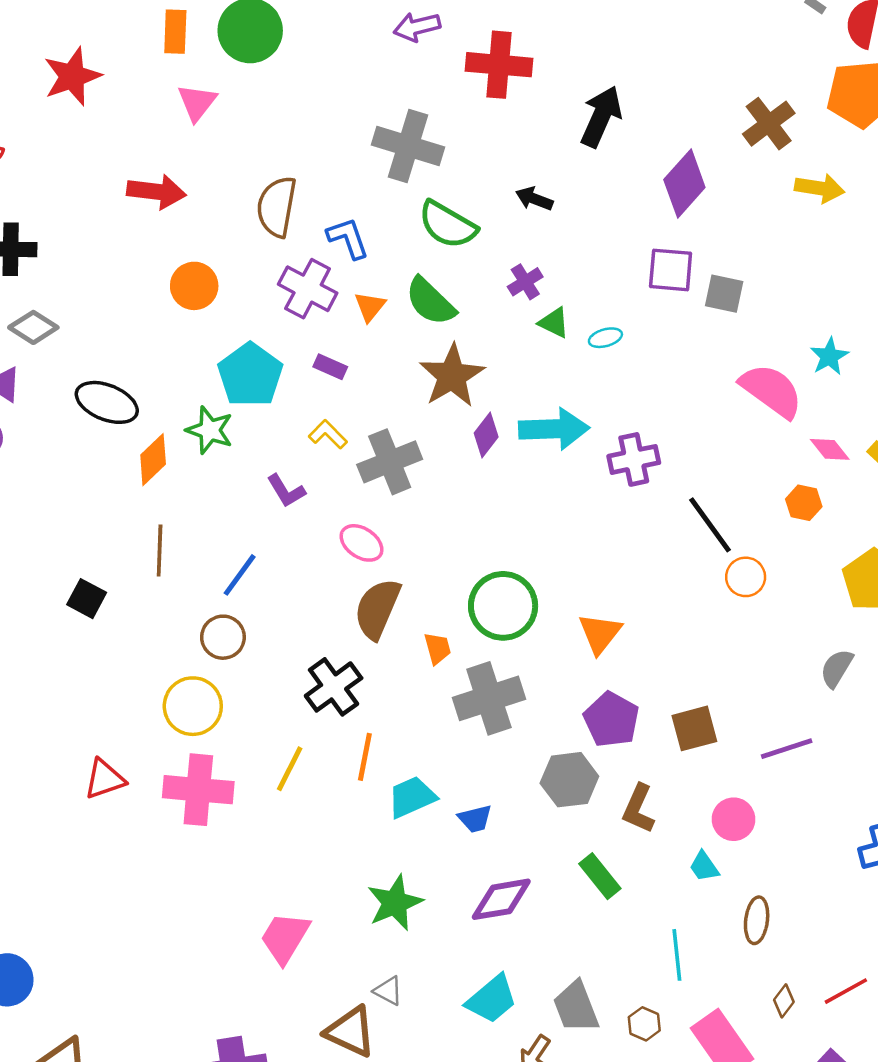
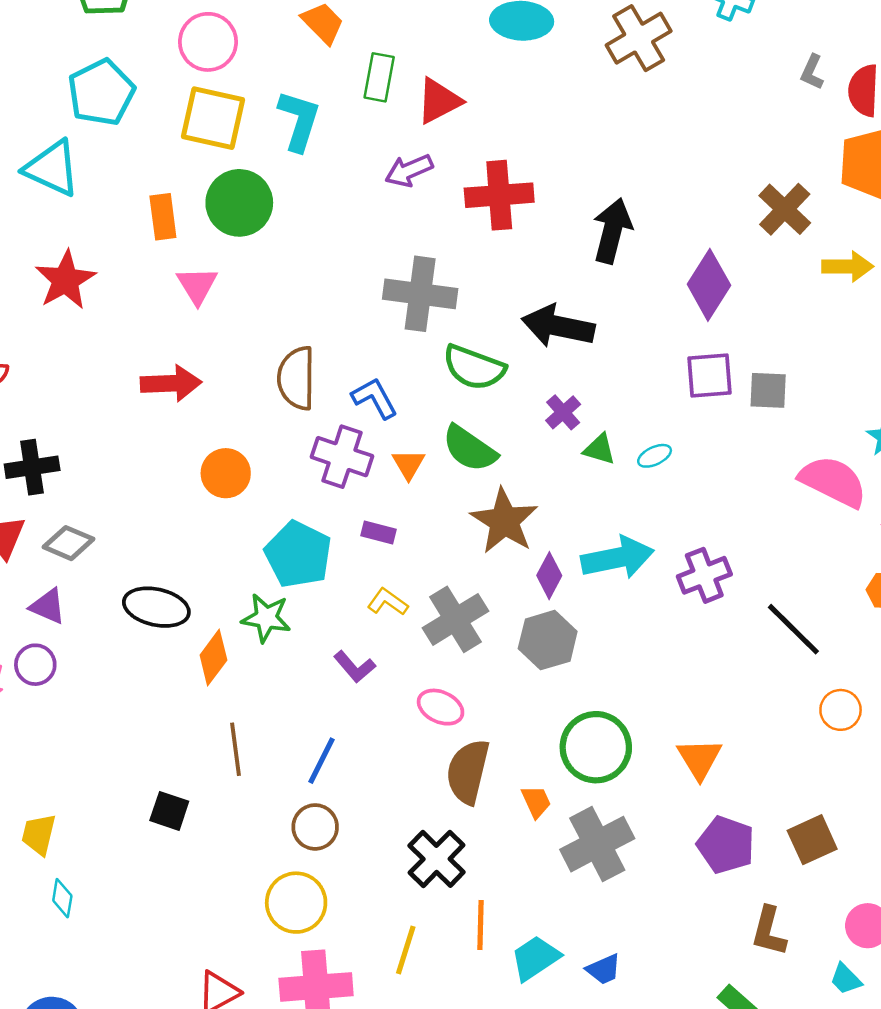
black arrow: (534, 199) -> (558, 326), size x1.8
orange circle: (746, 577) -> (841, 710), moved
gray hexagon: (569, 780) -> (548, 640), moved

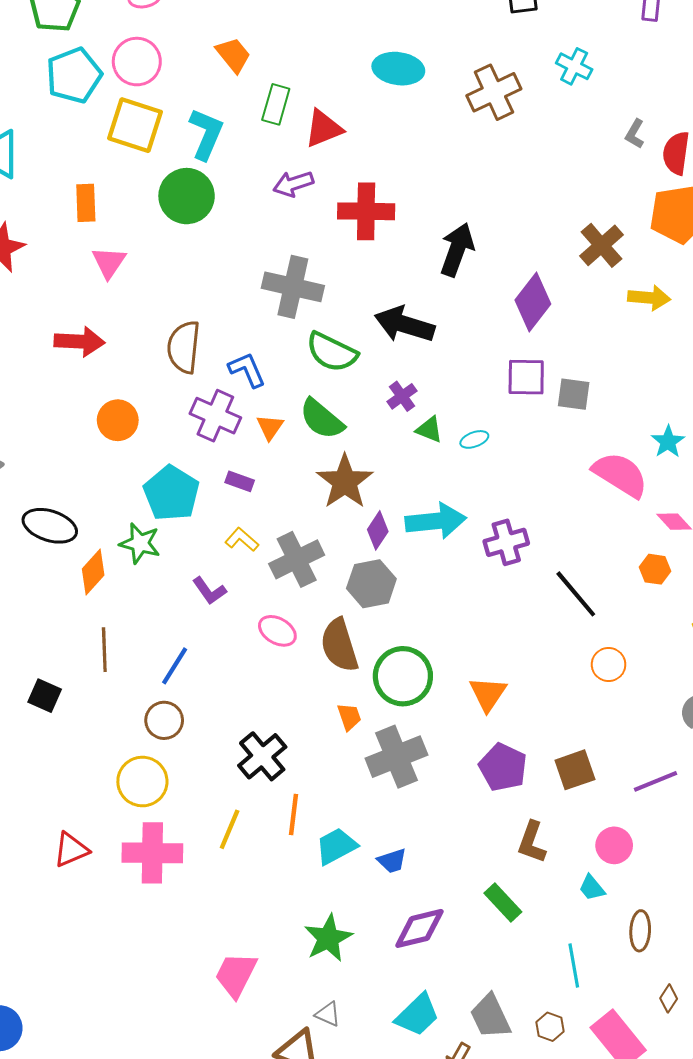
cyan pentagon: (101, 92) -> (74, 75), moved
green circle: (239, 203) -> (187, 196), moved
brown semicircle: (468, 772) -> (339, 645), moved, turned -36

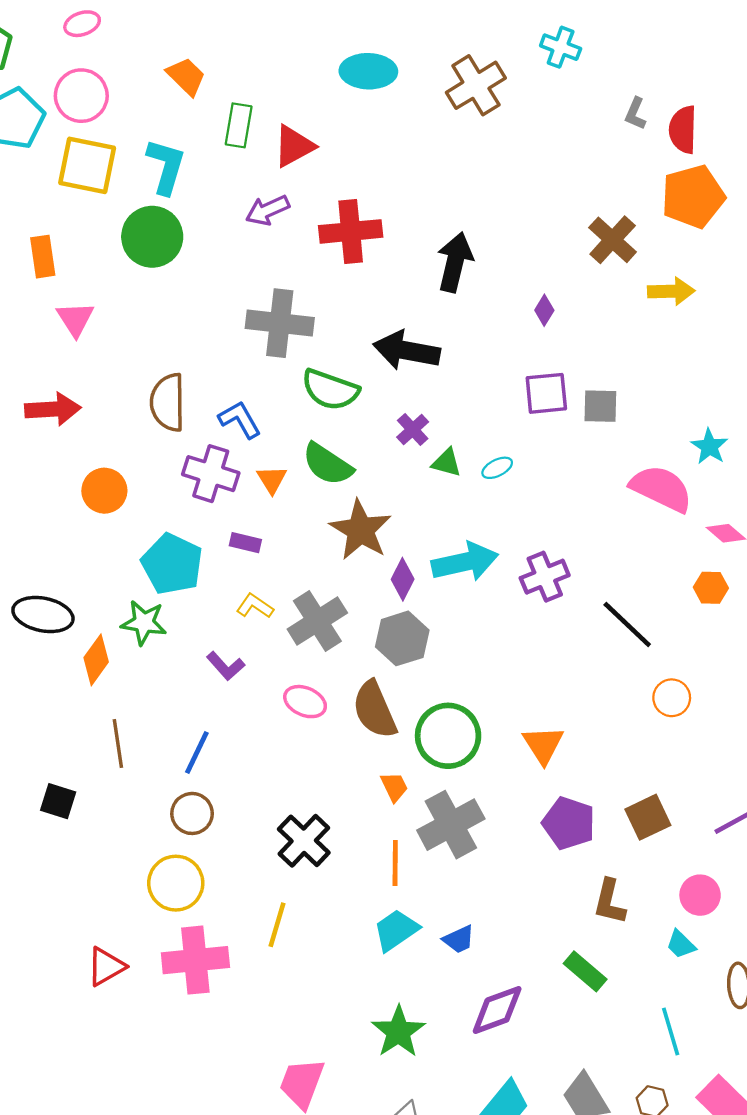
purple diamond: (533, 302) -> (544, 310), size x0.5
orange line: (293, 814) -> (395, 863), moved

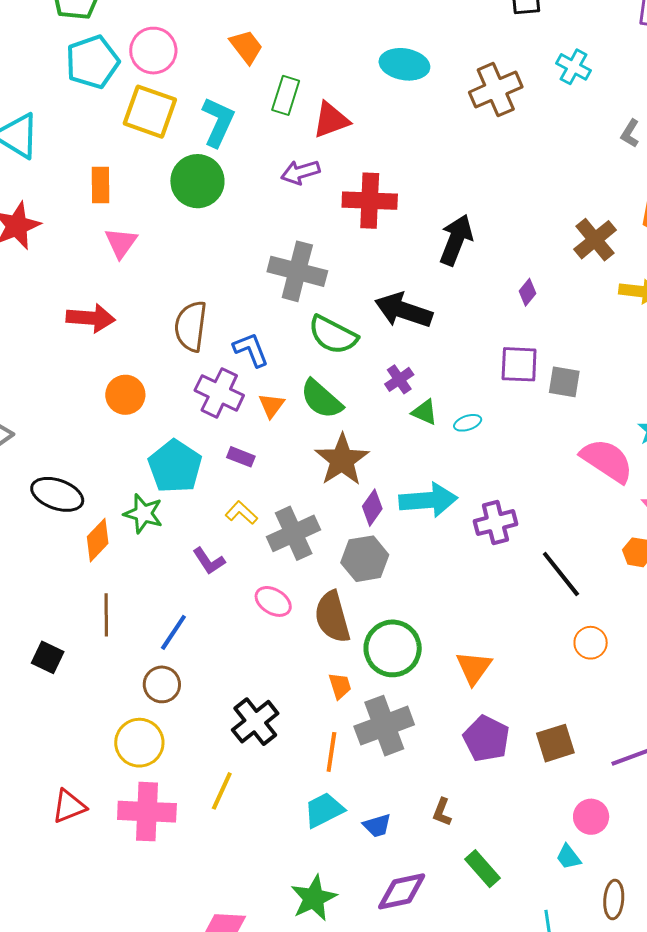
brown L-shape: (609, 902) -> (442, 812), moved, size x0.7

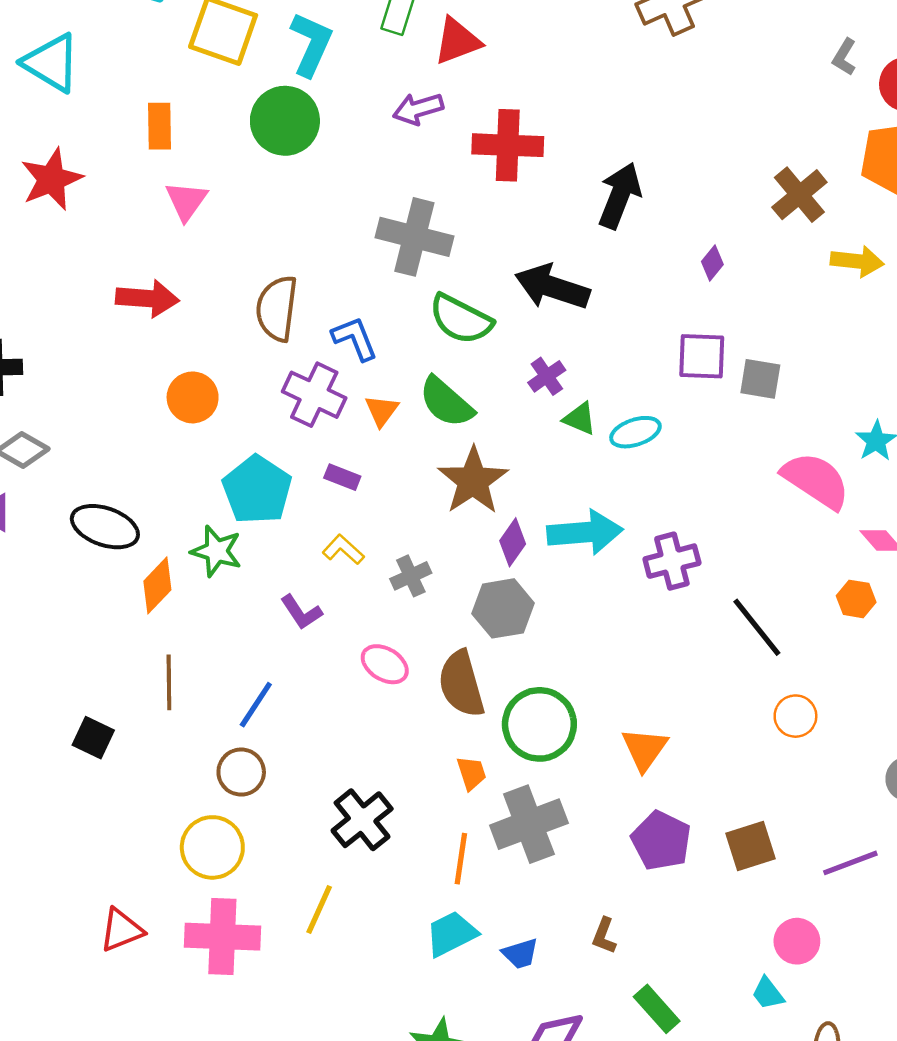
cyan ellipse: (468, 423) -> (635, 432), size x1.4
gray cross: (294, 533) -> (411, 576), size x0.6

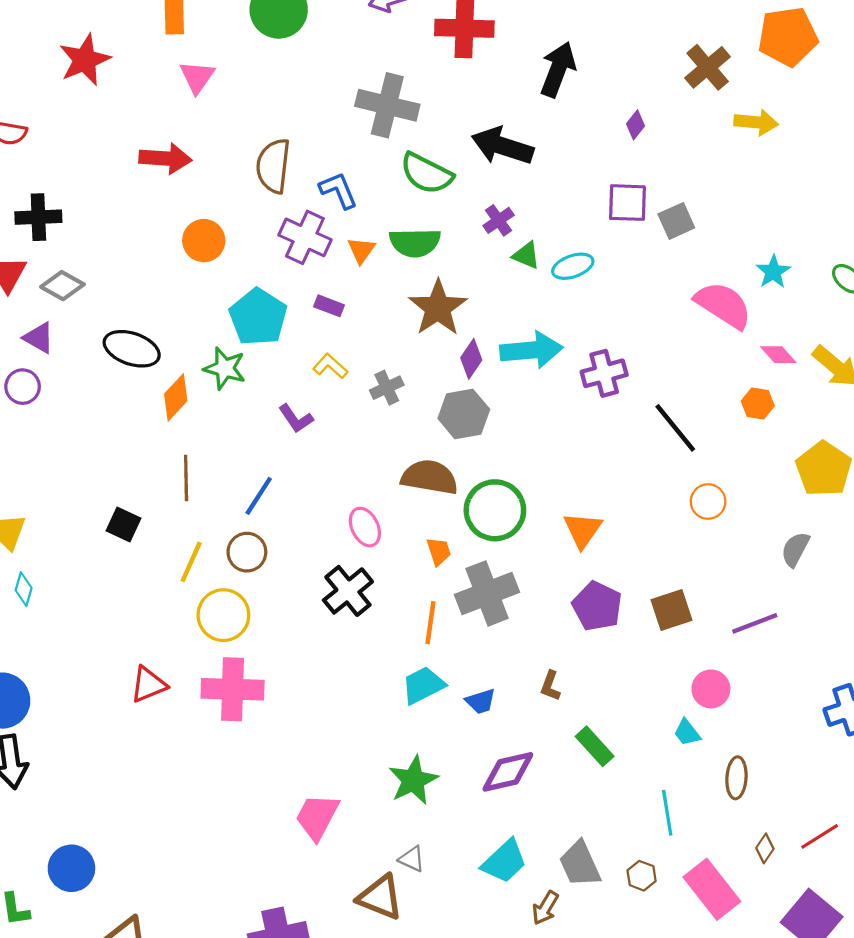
gray square: (760, 379) -> (676, 221), turned -33
green semicircle: (446, 402) -> (415, 243), turned -42
pink ellipse: (385, 664) -> (365, 527), moved, turned 33
brown semicircle: (461, 684) -> (430, 477), turned 116
yellow line: (319, 910) -> (191, 562), moved

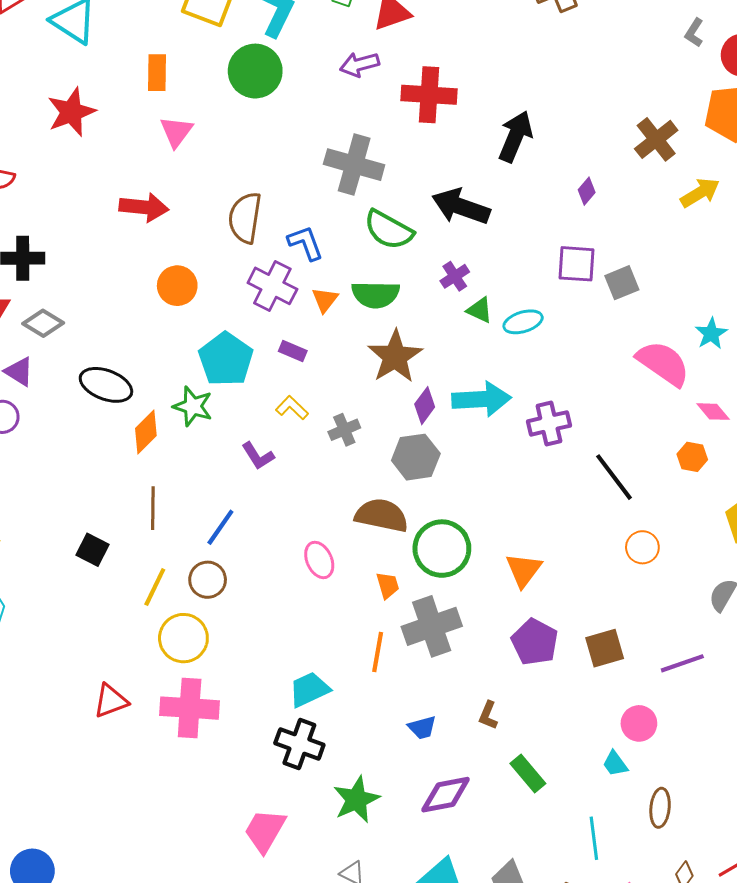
yellow arrow: (756, 122) -> (700, 193), turned -39
black cross: (348, 591) -> (299, 744), moved, turned -33
cyan trapezoid: (423, 685) -> (309, 689), moved

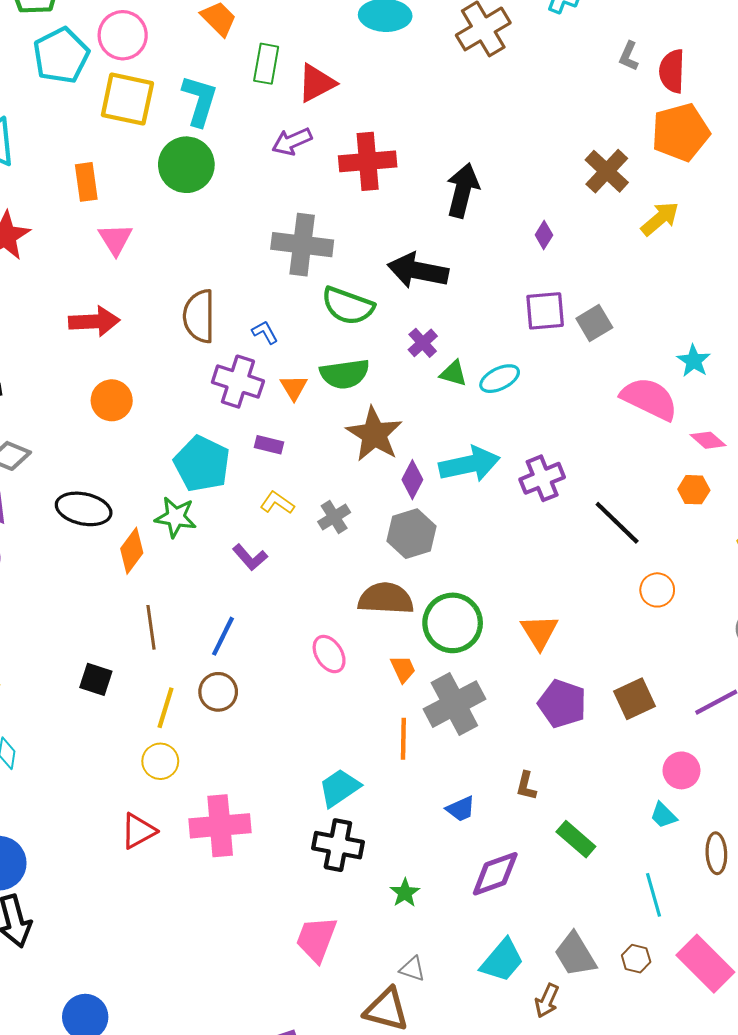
blue L-shape: (305, 243) -> (265, 332), size x0.7
orange circle: (177, 286) -> (112, 400), moved
yellow circle: (183, 638) -> (160, 761), moved, size x0.7
green star: (356, 799) -> (405, 893), size x0.6

